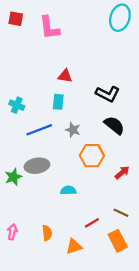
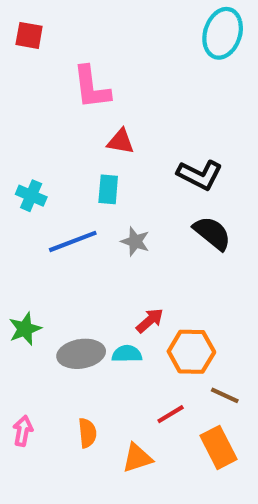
pink L-shape: (49, 28) -> (91, 87), moved
orange hexagon: (92, 156) -> (191, 352), moved
gray ellipse: (37, 166) -> (81, 354), moved
red arrow: (122, 172) -> (150, 321), moved

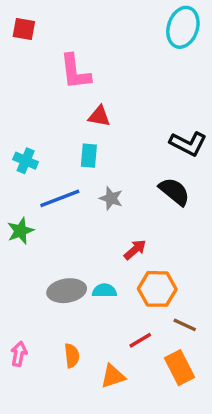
black L-shape: (200, 175) -> (188, 144), moved
red arrow: (150, 321) -> (135, 250), moved
green star: (25, 329) -> (20, 231), moved

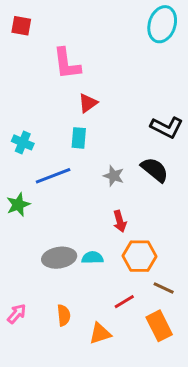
red triangle: (99, 116) -> (88, 103), turned -45
gray star: (111, 198) -> (114, 176), moved
red arrow: (135, 250) -> (120, 221), turned 115
pink arrow: (19, 354) -> (17, 314), turned 30

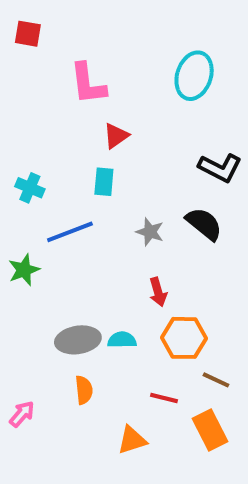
cyan ellipse: (162, 24) -> (194, 76), moved
red line: (124, 302) -> (164, 398), turned 45
orange semicircle: (64, 315) -> (84, 390), moved

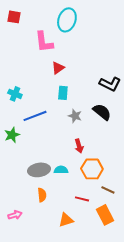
cyan ellipse: (194, 76) -> (67, 20), moved
cyan rectangle: (104, 182) -> (63, 93), moved
pink arrow: (22, 414) -> (15, 215), moved, turned 32

